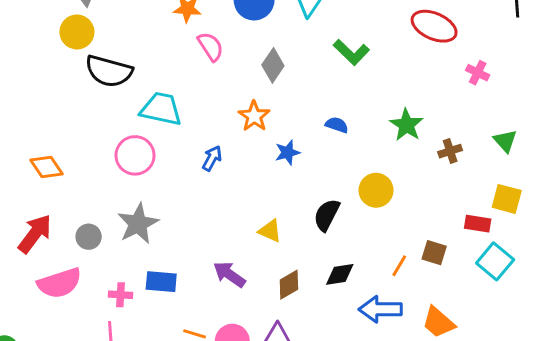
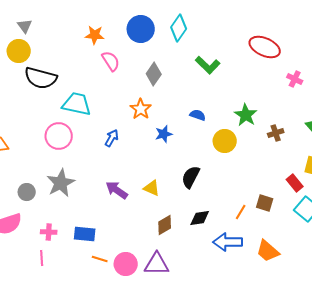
yellow circle: (376, 190) -> (225, 141), moved
red rectangle: (478, 224) -> (295, 183), turned 42
purple arrow: (229, 274) -> (117, 190), moved
blue rectangle: (161, 282) -> (85, 234), moved

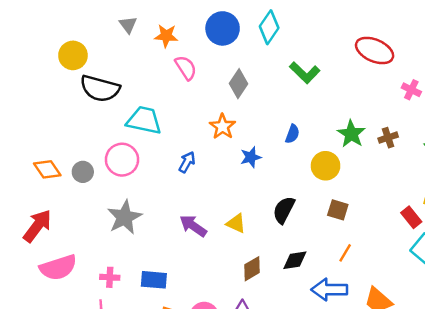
gray triangle: (25, 26) -> (128, 25), moved
blue semicircle: (198, 115) -> (292, 134), turned 91
brown cross: (276, 133) -> (388, 138), moved
gray circle: (27, 192) -> (83, 172), moved
brown square: (265, 203) -> (338, 210), moved

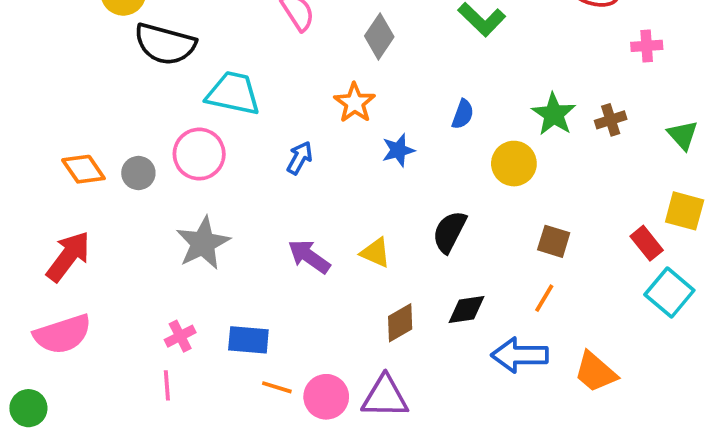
pink cross: (411, 90) -> (647, 46), turned -30
brown square: (338, 210) -> (554, 241), moved
pink semicircle: (58, 268) -> (63, 334), moved
pink cross: (110, 277) -> (180, 336), turned -30

